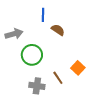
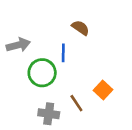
blue line: (43, 15) -> (63, 53), moved
brown semicircle: (58, 30) -> (80, 28), moved

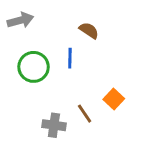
gray arrow: (18, 45) -> (20, 20), moved
green circle: (42, 73) -> (34, 67), moved

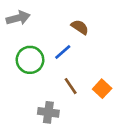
blue line: (70, 58) -> (63, 52), turned 48
brown line: (85, 114) -> (71, 86), moved

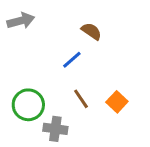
green circle: (30, 60) -> (28, 105), moved

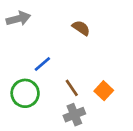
blue line: (72, 60) -> (42, 64), moved
gray cross: (55, 129) -> (74, 115), moved, turned -30

